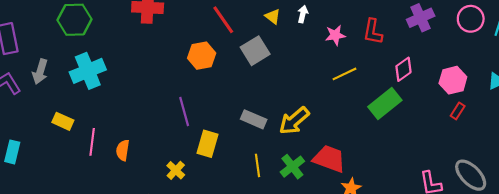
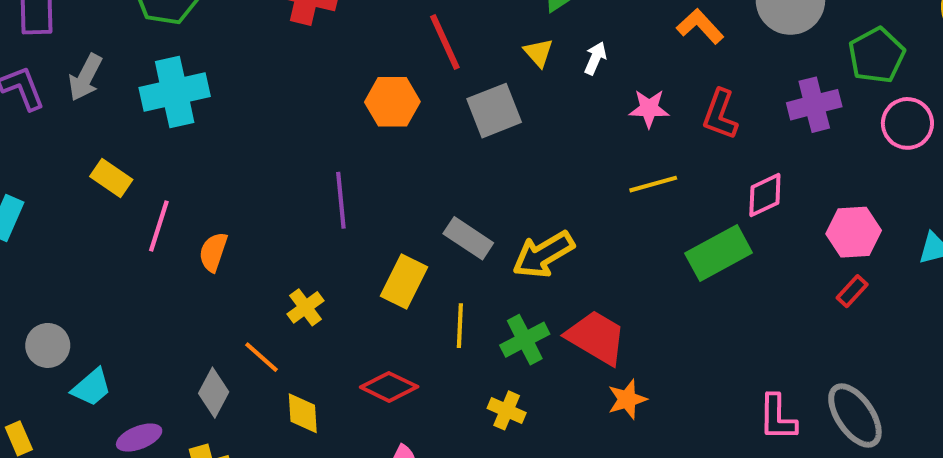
yellow rectangle: (207, 144) -> (404, 281), moved

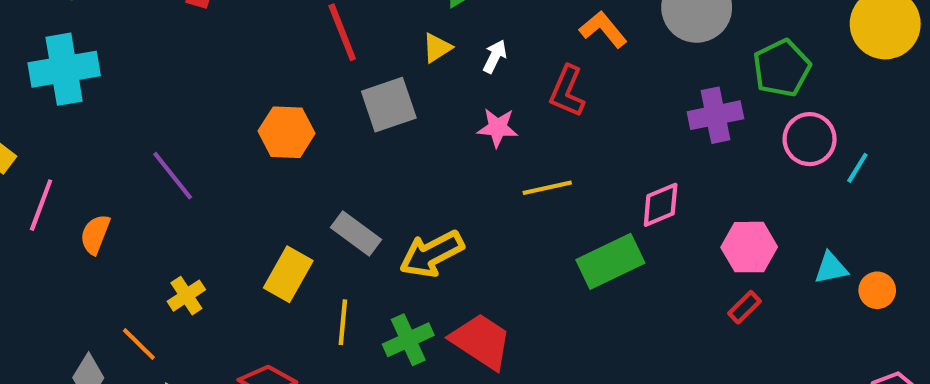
yellow triangle: (538, 53) -> (437, 48), turned 36
orange hexagon: (392, 102) -> (287, 132), moved
pink star: (649, 109) -> (498, 128), moved
red L-shape: (720, 114) -> (567, 91), moved
purple line: (341, 200) -> (173, 176), moved, turned -36

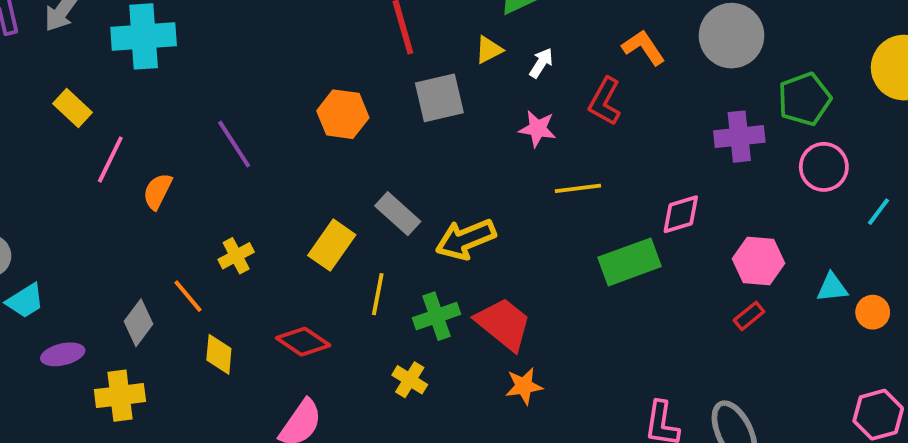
cyan line: (857, 168) -> (879, 212), moved

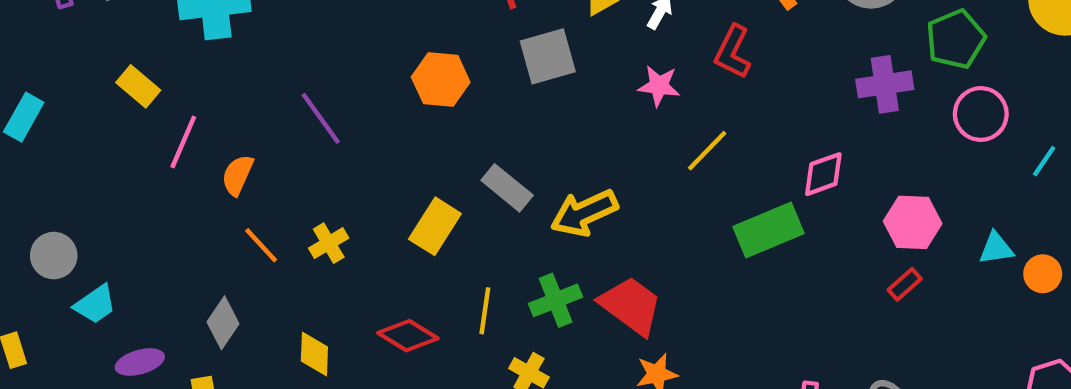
yellow line: (578, 188) -> (707, 151), turned -36
yellow line: (378, 294) -> (485, 311), moved
orange line: (188, 296) -> (261, 245), moved

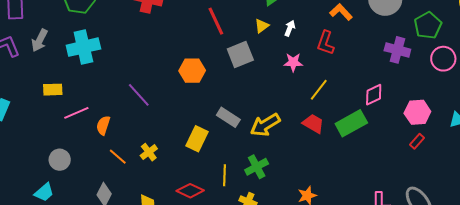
purple cross: (885, 84) -> (397, 50), turned 30
yellow rectangle: (138, 86) -> (53, 90), turned -36
pink line: (183, 142) -> (76, 113), turned 50
gray circle: (54, 256) -> (60, 160), moved
red trapezoid: (631, 306) -> (313, 124), moved, size x0.7

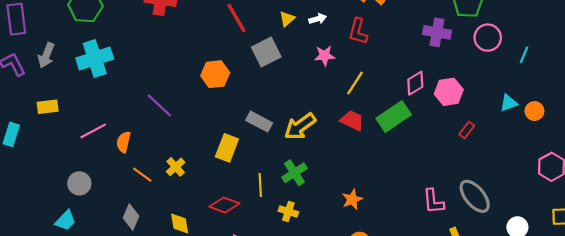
white arrow: (290, 28) -> (318, 19), turned 56
yellow rectangle: (53, 90) -> (48, 107), moved
pink hexagon: (417, 112) -> (449, 92), moved

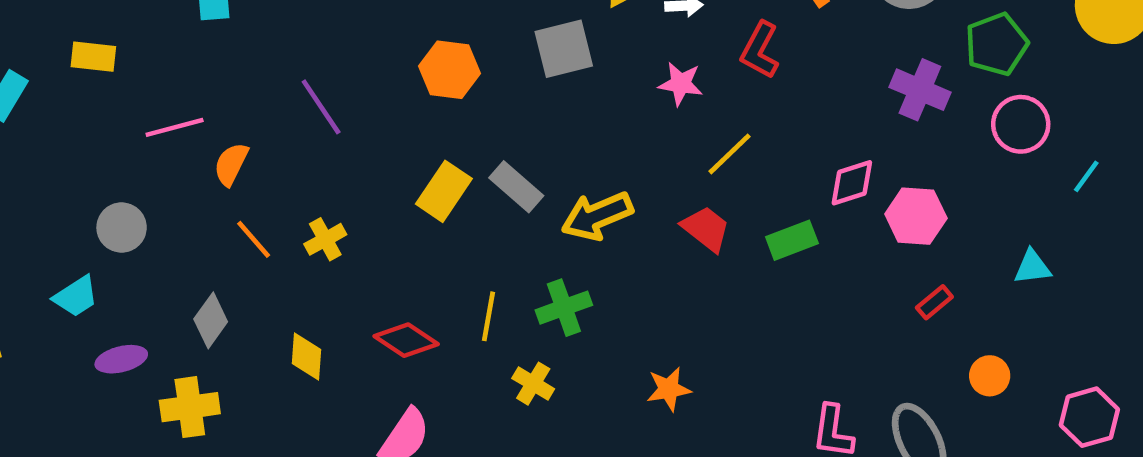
orange circle: (534, 111) -> (990, 376), moved
green rectangle: (394, 117) -> (792, 240), size x0.7
yellow rectangle: (227, 148) -> (444, 191), moved

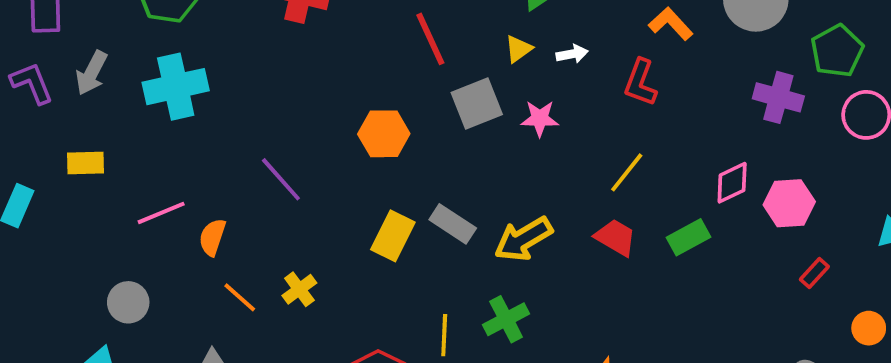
pink star: (681, 84) -> (540, 118), moved

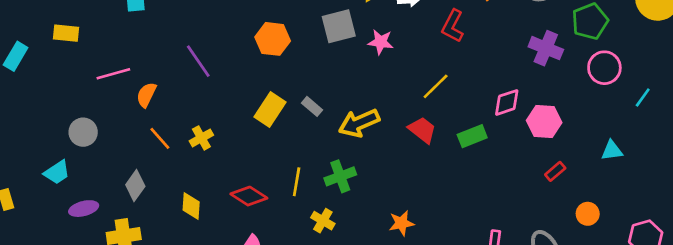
gray rectangle: (453, 224) -> (312, 106), size x0.7

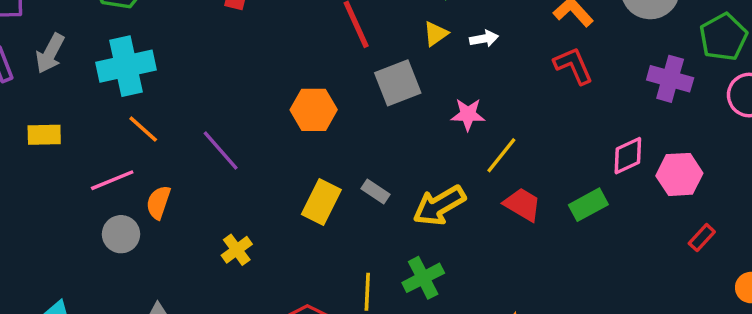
red L-shape: (453, 26) -> (573, 66), moved, turned 136
pink star: (381, 42) -> (468, 114), moved
yellow line: (436, 86) -> (501, 155), moved
gray circle: (83, 132) -> (121, 234), moved
orange line: (160, 138) -> (143, 129), moved

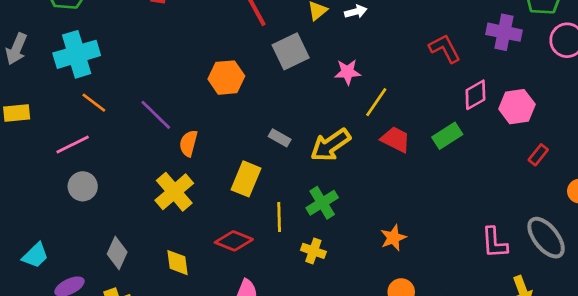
red L-shape: (573, 66) -> (445, 49), moved
orange semicircle: (158, 202) -> (188, 143), moved
yellow rectangle: (321, 202) -> (246, 179), moved
yellow cross: (237, 250) -> (174, 192), size x1.6

